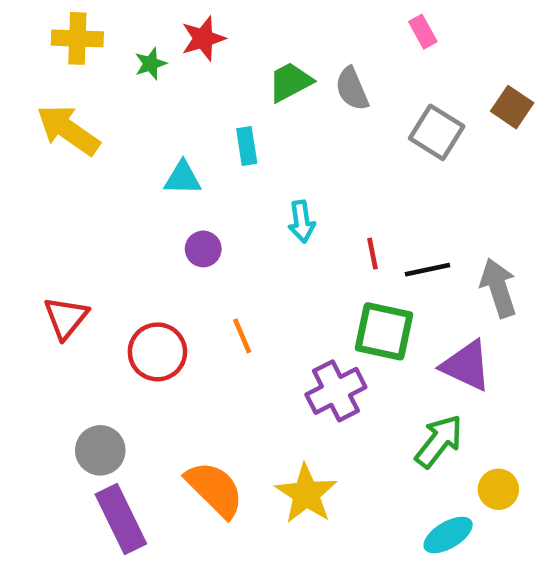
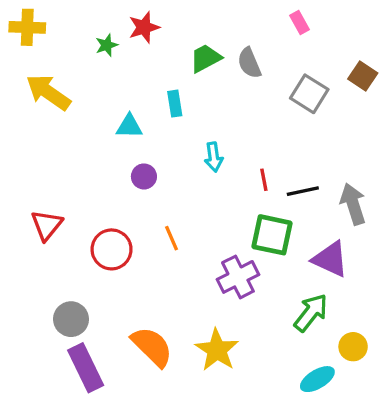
yellow cross: (77, 38) -> (27, 27), moved

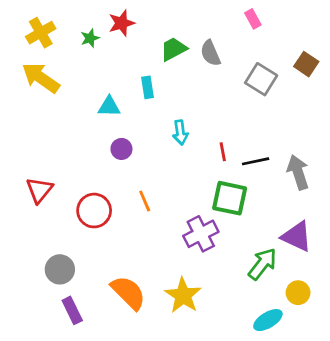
yellow cross: (27, 27) -> (41, 33), moved, turned -32
purple triangle: (330, 259) -> (297, 237), moved
purple rectangle: (86, 368) -> (72, 310), size x0.7

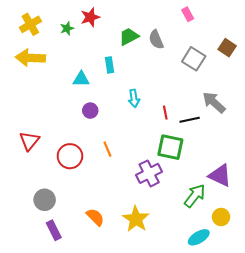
yellow arrow: (41, 78) -> (30, 58), turned -32
gray arrow: (298, 172) -> (214, 102), moved, turned -30
orange semicircle: (128, 293) -> (95, 217), size x0.7

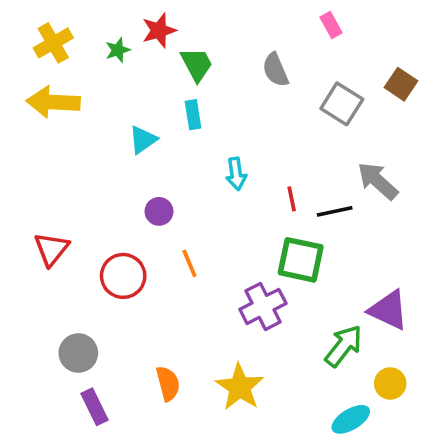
green trapezoid: (129, 37) -> (197, 64), moved, turned 90
cyan triangle: (81, 79) -> (143, 140), turned -36
purple circle: (90, 111) -> (159, 211), moved
orange semicircle: (95, 217) -> (168, 383), turned 30

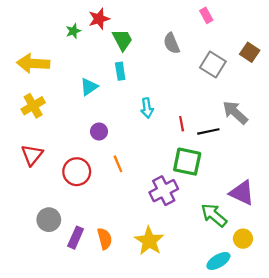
yellow cross: (53, 43) -> (33, 106), moved
green arrow: (344, 346) -> (214, 215), turned -88
purple rectangle: (94, 407) -> (76, 238), moved, turned 50

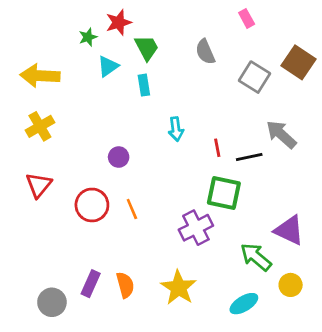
brown square: (250, 52) -> (299, 62), size x1.4
cyan triangle: (89, 87) -> (108, 66), moved
orange line: (118, 164) -> (132, 209), moved
gray circle: (49, 220) -> (52, 302), moved
cyan ellipse: (218, 261) -> (244, 304), moved

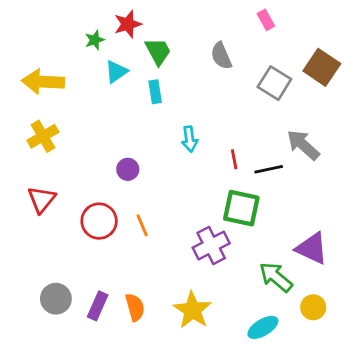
gray circle: (52, 302) -> (56, 299), moved

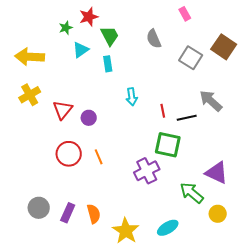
red triangle: (42, 199) -> (63, 110), moved
yellow star: (192, 310) -> (126, 231), moved
cyan ellipse: (263, 327) -> (168, 228), moved

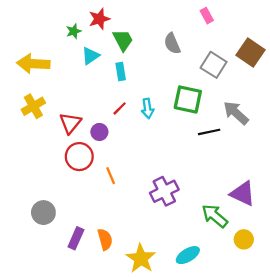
red line: (163, 111) -> (120, 108), moved, turned 56
green square: (168, 145) -> (188, 99), moved
red circle: (69, 154) -> (79, 157), moved
gray circle: (39, 208) -> (43, 213), moved

